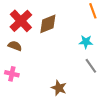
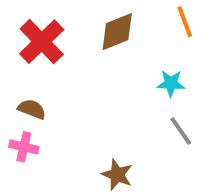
brown diamond: (48, 24) -> (117, 32), moved
brown semicircle: (15, 46) -> (32, 109), moved

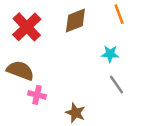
brown semicircle: (32, 109) -> (20, 70), size x1.5
pink cross: (24, 147) -> (37, 95), moved

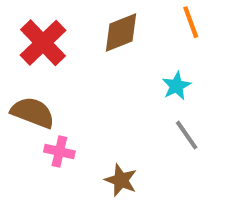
cyan star: (110, 54) -> (176, 86), turned -30

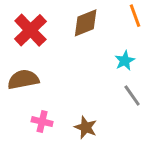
brown semicircle: (33, 113) -> (23, 79), turned -32
pink cross: (59, 151) -> (42, 122), moved

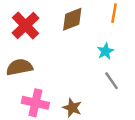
orange line: (135, 16) -> (114, 13), turned 30
pink cross: (42, 122) -> (35, 103), size x1.5

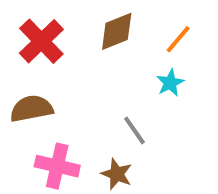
orange line: (114, 13) -> (178, 39), moved, turned 30
gray line: (112, 81) -> (135, 130), moved

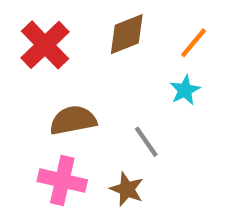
brown semicircle: (31, 109) -> (73, 120), moved

